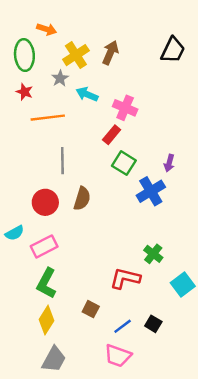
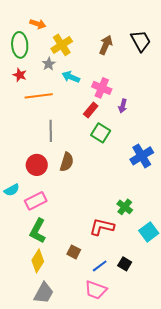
black trapezoid: (173, 50) -> (141, 41), turned -55
brown arrow: (110, 53) -> (106, 45), moved
purple arrow: (169, 163) -> (123, 106), moved
blue cross: (151, 191) -> (142, 156), moved

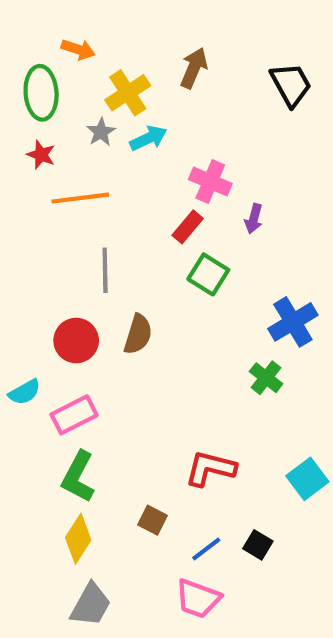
brown arrow: (106, 45) -> (194, 68), moved
cyan arrow: (71, 77) -> (148, 138), moved, turned 132
green cross: (125, 207) -> (266, 378), moved

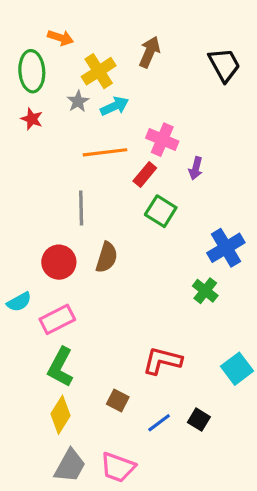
orange line: (80, 198) -> (105, 152), moved
pink trapezoid: (198, 599) -> (118, 467), moved

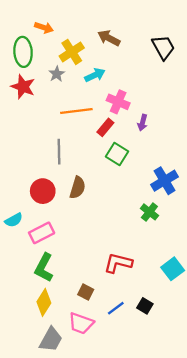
brown arrow: (150, 52) -> (109, 38), turned -85
cyan arrow: (115, 106) -> (95, 75), moved
red star: (32, 119) -> (23, 87), size x1.5
pink trapezoid: (118, 467) -> (81, 323), moved

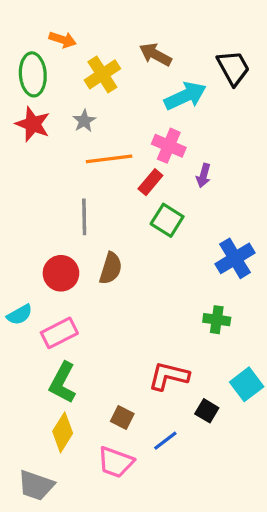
gray star: (57, 74) -> (84, 121), moved
cyan arrow: (95, 75) -> (185, 96), moved, size x1.4
green cross: (149, 212) -> (217, 320), moved, turned -30
black square: (145, 306) -> (207, 411), moved
gray trapezoid: (51, 340) -> (36, 485), moved, turned 80

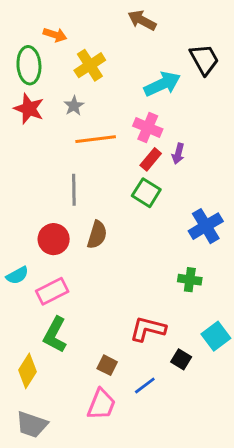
brown arrow: (155, 55) -> (142, 20), moved
red rectangle: (150, 182) -> (151, 159), moved
yellow diamond: (63, 432) -> (27, 371), moved
pink trapezoid: (116, 462) -> (101, 404), turned -88

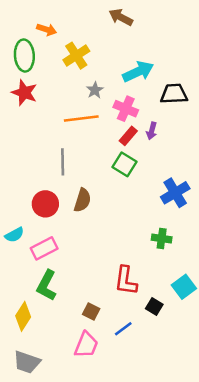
black trapezoid: (204, 59) -> (174, 94), moved, turned -64
gray star: (74, 106) -> (95, 90), moved
red L-shape: (148, 329) -> (126, 281), turned -96

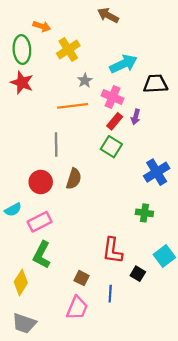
blue line: (123, 329) -> (110, 294), turned -49

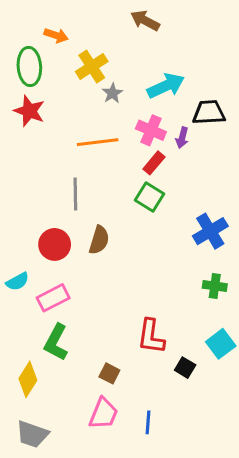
gray star: (85, 80) -> (112, 93), moved
purple arrow: (136, 117) -> (182, 138), moved
green cross: (144, 213) -> (215, 286), moved
blue line: (110, 294) -> (148, 422), moved

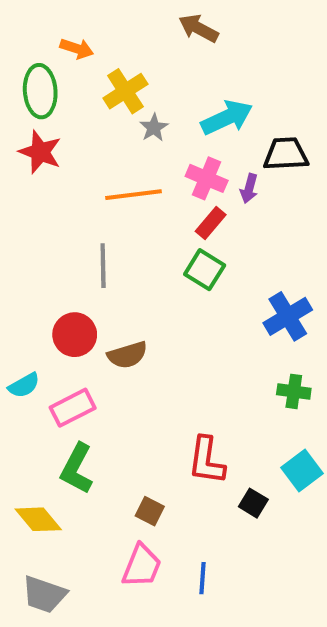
brown semicircle: (99, 240) -> (127, 355), moved, turned 56
yellow diamond: (28, 379) -> (38, 519), turned -72

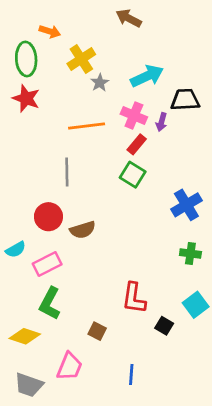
yellow diamond: (38, 519) -> (25, 336), turned -32
pink trapezoid: (142, 566) -> (70, 367), moved

